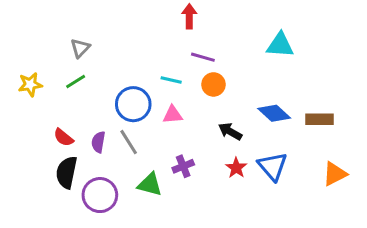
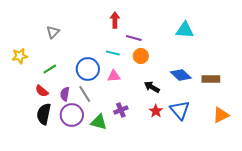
red arrow: (189, 16) -> (115, 20), moved
green line: (76, 81) -> (50, 69), moved
purple circle: (100, 195) -> (72, 115), moved

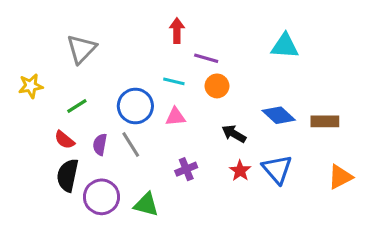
gray triangle: (53, 32) -> (81, 49), size x1.5
purple circle: (72, 115) -> (101, 197), moved
green triangle: (99, 122) -> (146, 205), moved

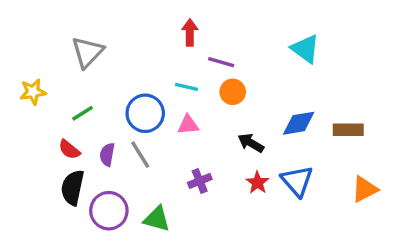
cyan triangle: (285, 46) -> (305, 49), turned 32
blue diamond: (279, 115) -> (299, 123), turned -52

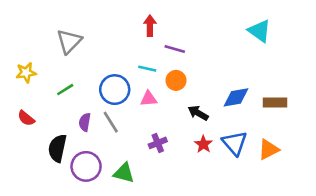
cyan triangle: (305, 49) -> (259, 31), moved
orange circle: (233, 92) -> (176, 80), moved
red semicircle: (69, 150) -> (26, 118), moved
orange triangle: (365, 189) -> (269, 149), moved

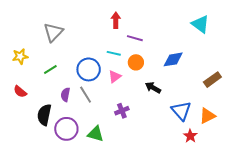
blue diamond: (236, 97) -> (173, 59), moved
pink triangle: (149, 99) -> (115, 77), turned -32
brown rectangle: (275, 103) -> (212, 80), turned -36
red star: (203, 144) -> (190, 136), moved

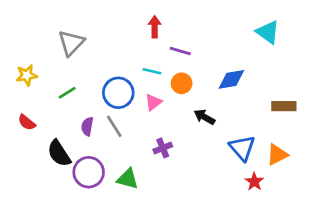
brown rectangle: (212, 80) -> (284, 106), turned 36
black semicircle: (44, 115) -> (59, 153), turned -45

